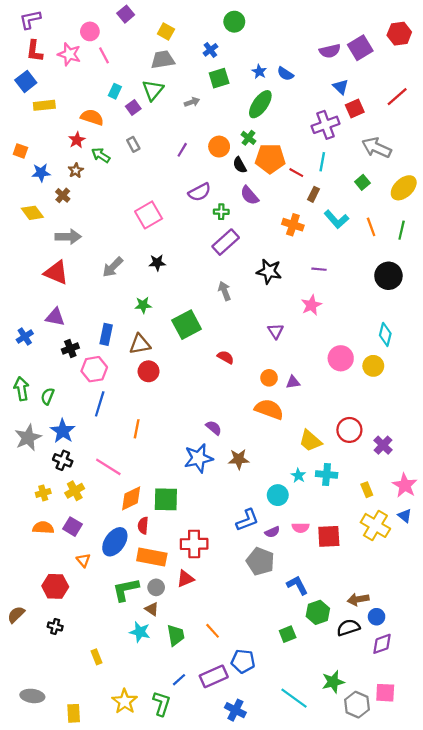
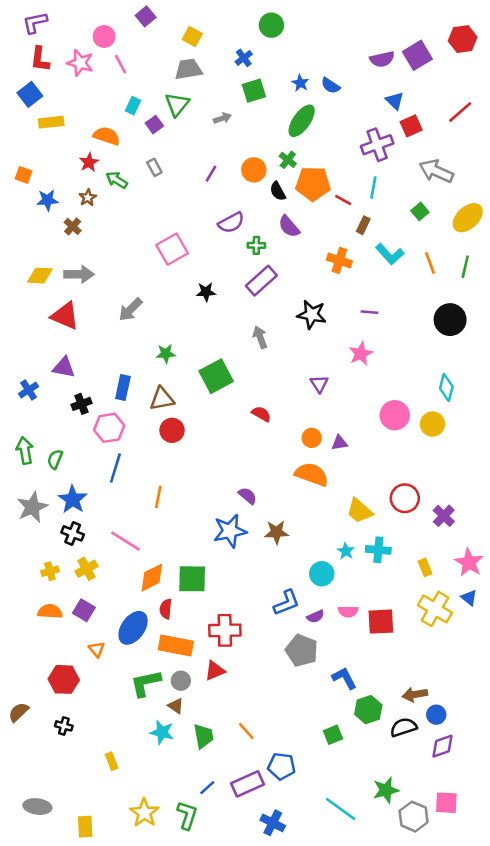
yellow diamond: (32, 213) -> (40, 276), moved, turned -50
black star: (157, 263) -> (206, 292), moved

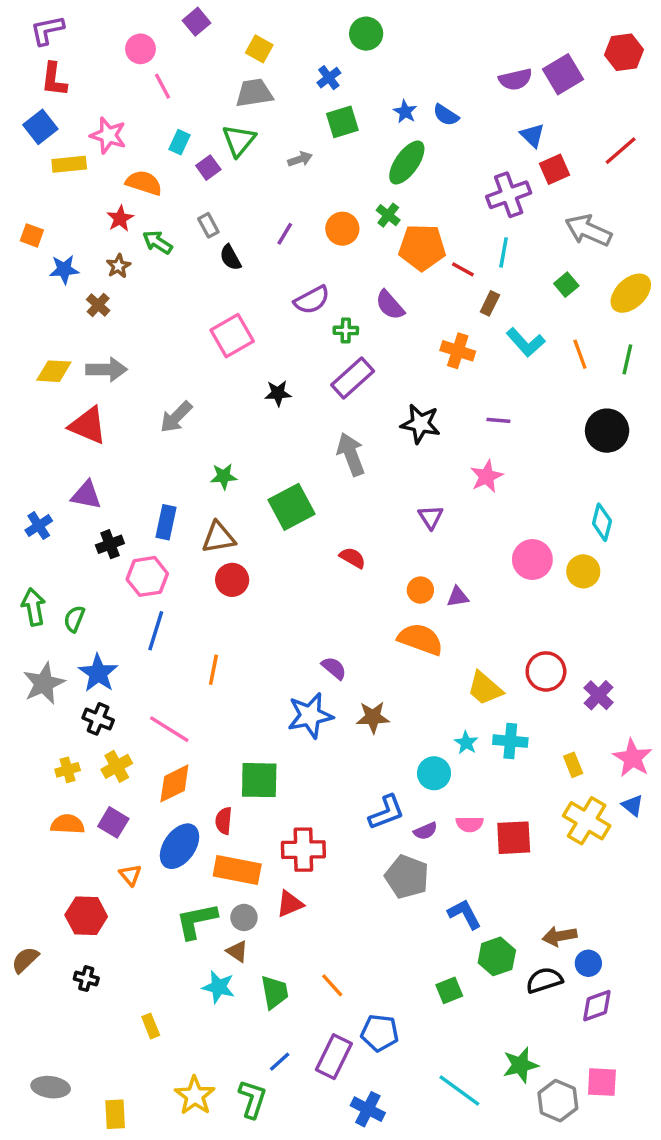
pink star: (80, 63) -> (108, 135), moved
black semicircle: (278, 191) -> (230, 258), moved
gray arrow: (260, 337) -> (351, 454), size x1.4
orange diamond: (152, 578) -> (174, 783), moved
purple rectangle: (248, 784) -> (334, 1057), turned -40

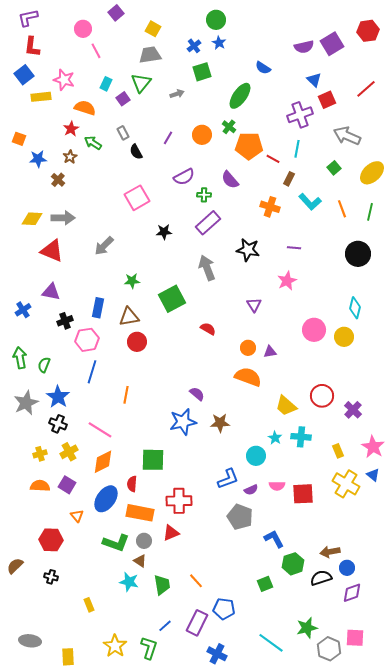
blue star: (405, 112) -> (219, 43), moved
green L-shape: (196, 921) -> (116, 543), turned -148

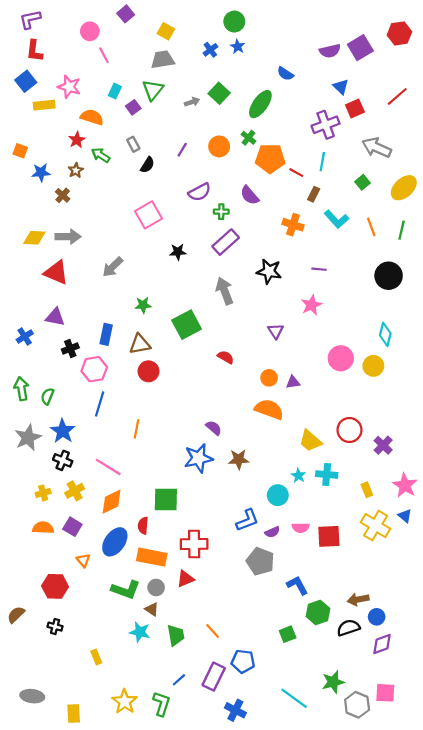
green square: (202, 72) -> (219, 93), moved, turned -30
black semicircle: (136, 152) -> (147, 165), turned -119

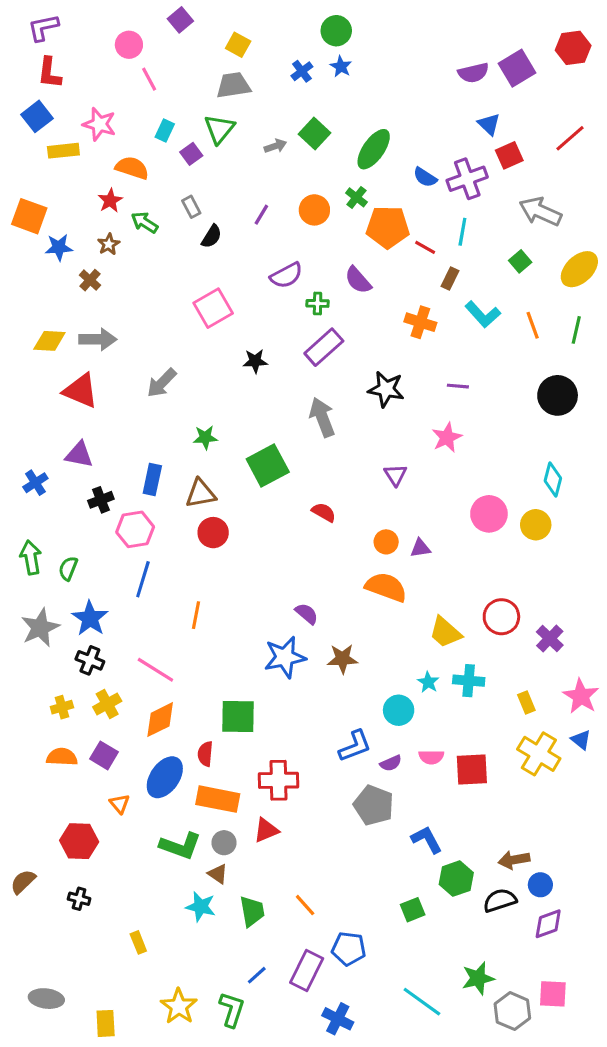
blue semicircle: (285, 74) -> (425, 177), moved
orange square: (20, 151) -> (29, 216), size x1.6

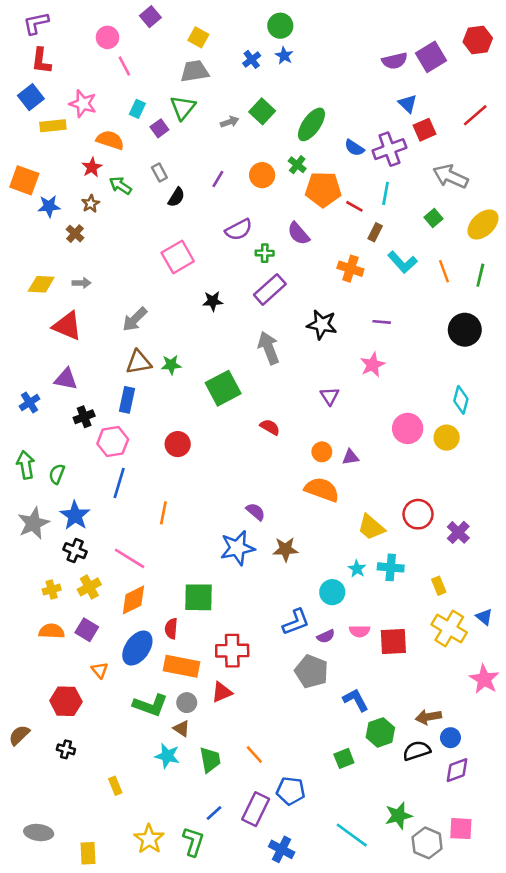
gray arrow: (98, 339) -> (82, 283), size x0.6
brown triangle: (201, 494) -> (139, 362), moved
pink star: (581, 696) -> (484, 679), moved

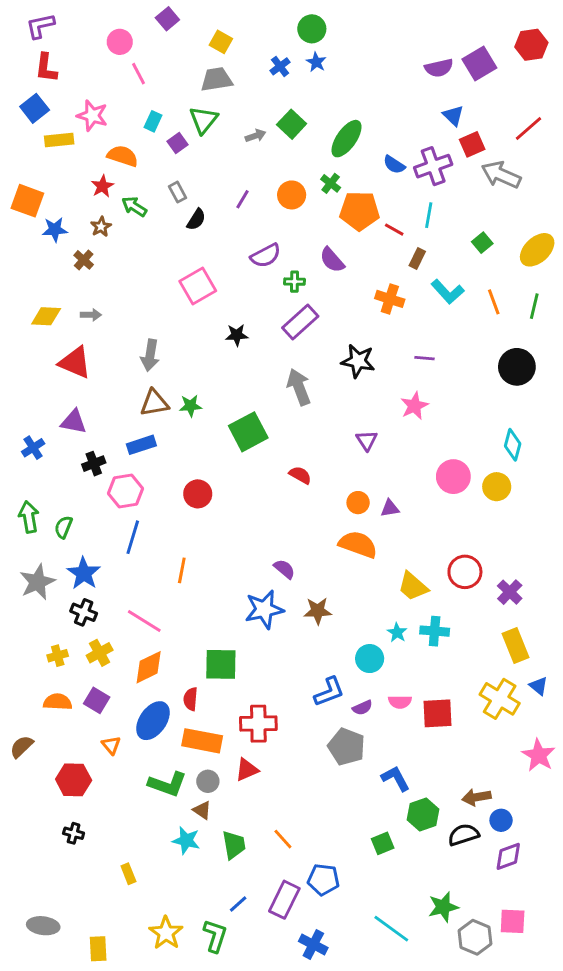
gray arrow: (450, 176) -> (501, 175), moved
gray arrow: (135, 319) -> (150, 355), turned -36
blue rectangle: (127, 400) -> (141, 445), turned 60
yellow rectangle: (439, 586) -> (515, 646), moved, size x1.6
brown semicircle: (19, 735) -> (22, 747), moved

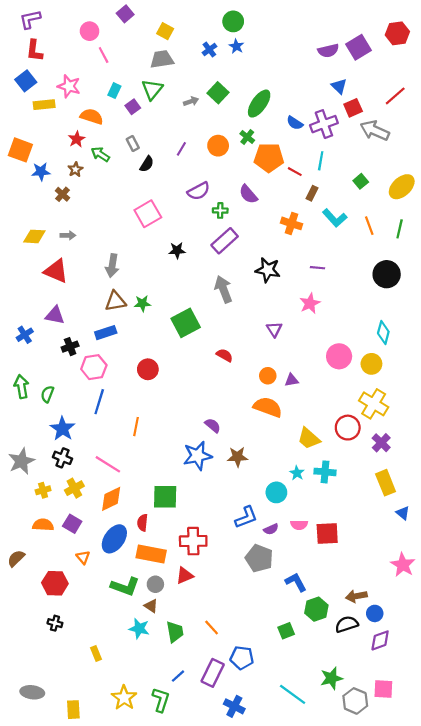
gray star: (37, 582) -> (21, 461), moved
yellow cross: (500, 699) -> (374, 404), moved

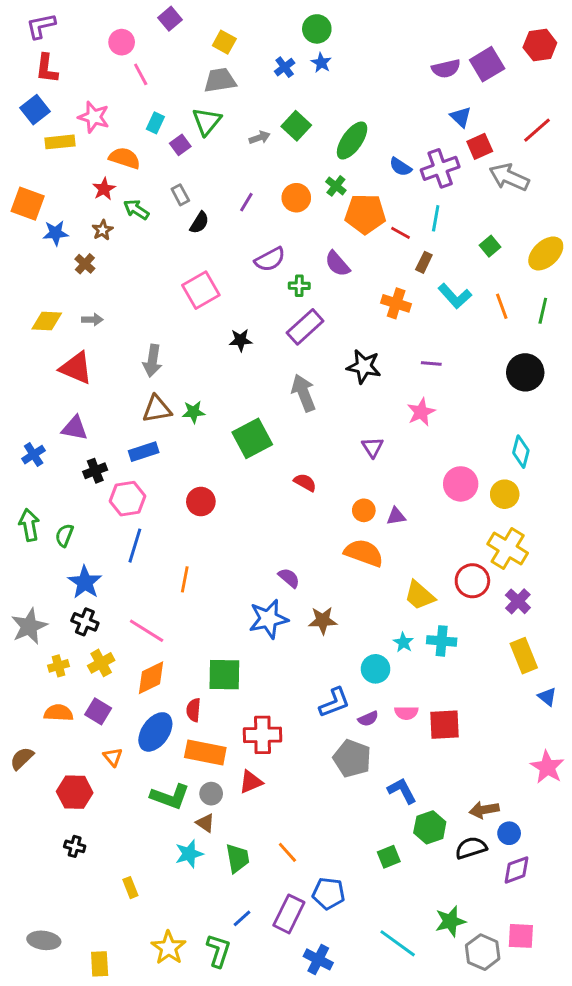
cyan star: (139, 629) -> (189, 854), turned -30

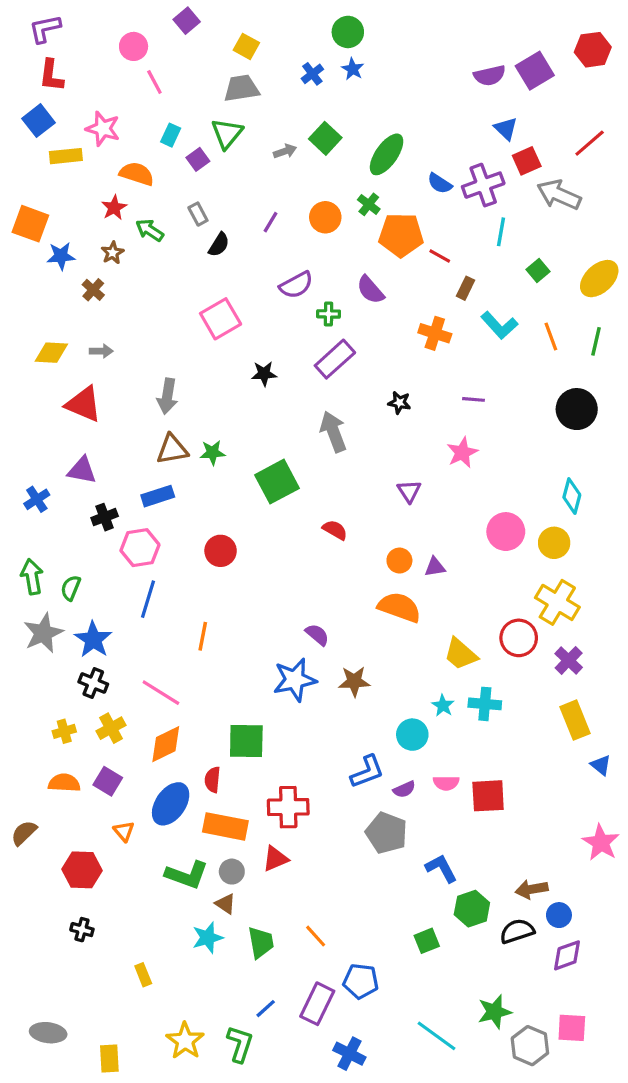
cyan line: (436, 218) -> (501, 232), moved
black star: (364, 366) -> (399, 403), size x0.6
gray star: (29, 626) -> (43, 633), moved

